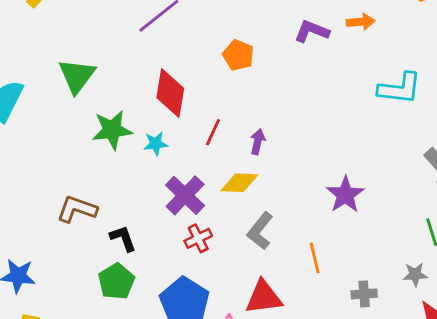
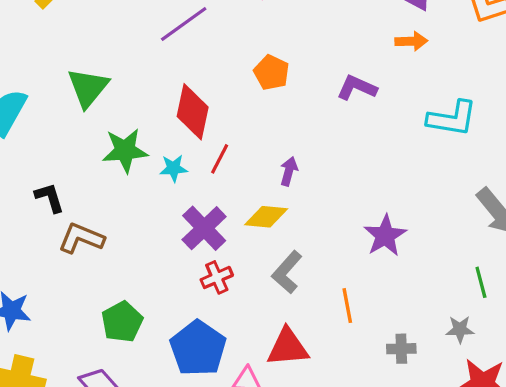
purple L-shape: (312, 31) -> (357, 88), moved
red line: (213, 132) -> (220, 159), moved
black L-shape: (123, 238) -> (50, 198), moved

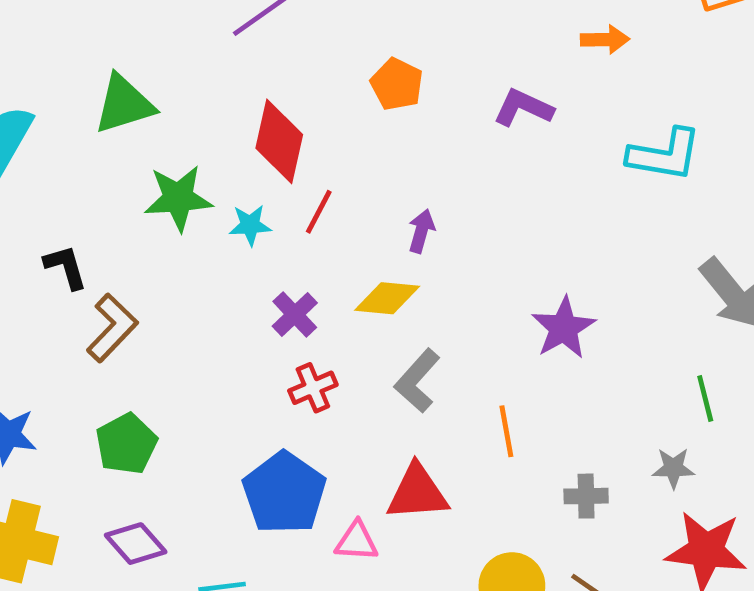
green triangle: (88, 88) -> (124, 104), turned 33
purple cross: (204, 228) -> (295, 314), size x0.7
brown L-shape: (81, 238) -> (112, 328), turned 111
green pentagon: (122, 322) -> (126, 444), moved

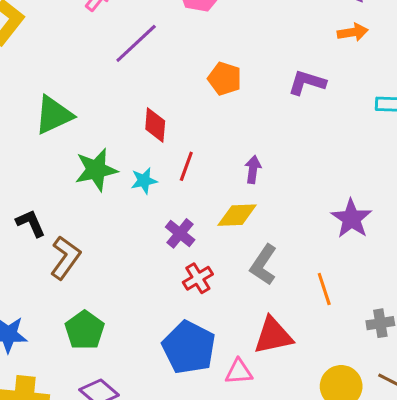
red diamond: (279, 141) -> (155, 125), size x0.7

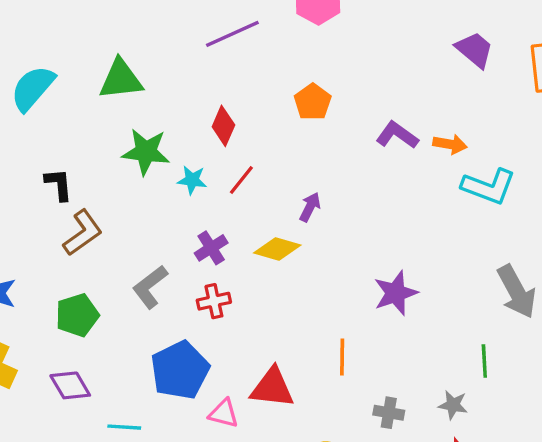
orange arrow: (353, 32) -> (450, 144), moved
gray L-shape: (263, 265) -> (150, 287), moved

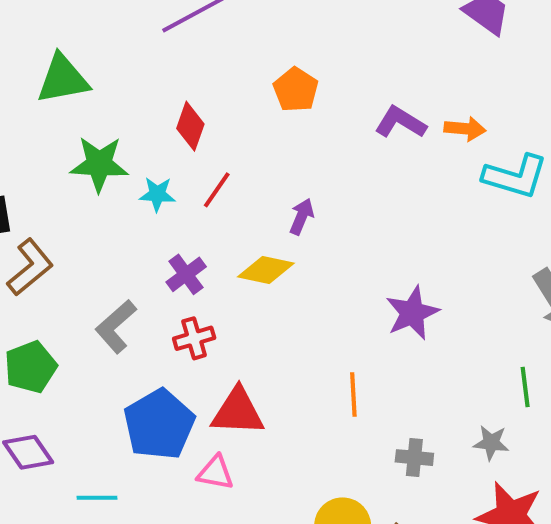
red triangle: (272, 388) -> (238, 412), moved

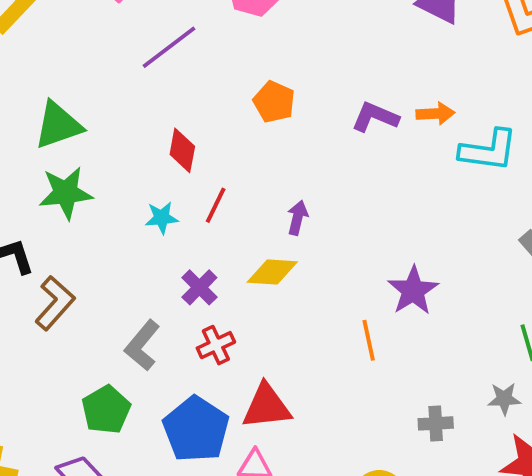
green star: (99, 164) -> (66, 193), moved
green pentagon: (30, 367) -> (106, 410), moved
orange line: (353, 395) -> (369, 340), moved

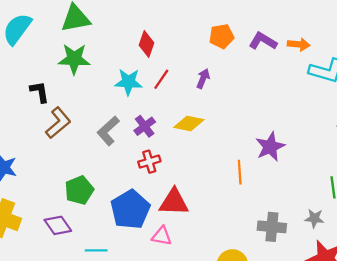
orange pentagon: (274, 102) -> (222, 36), moved, turned 30
cyan star: (162, 218) -> (128, 82), size x1.4
purple arrow: (298, 218) -> (203, 79), moved
gray L-shape: (142, 345) -> (108, 131), moved
gray cross: (436, 423) -> (272, 227), size x1.4

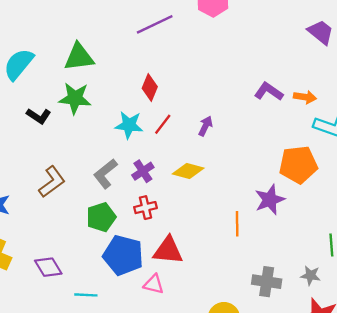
orange pentagon: (222, 36) -> (298, 165), moved, size x1.5
black L-shape: (40, 92) -> (39, 116), moved, turned 130
brown L-shape: (58, 123) -> (52, 182), moved
green pentagon: (79, 190) -> (101, 217), moved
blue pentagon: (130, 209) -> (123, 255), turned -30

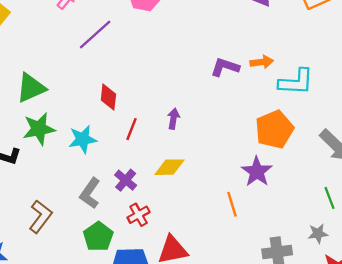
cyan star: (129, 125) -> (83, 139), moved

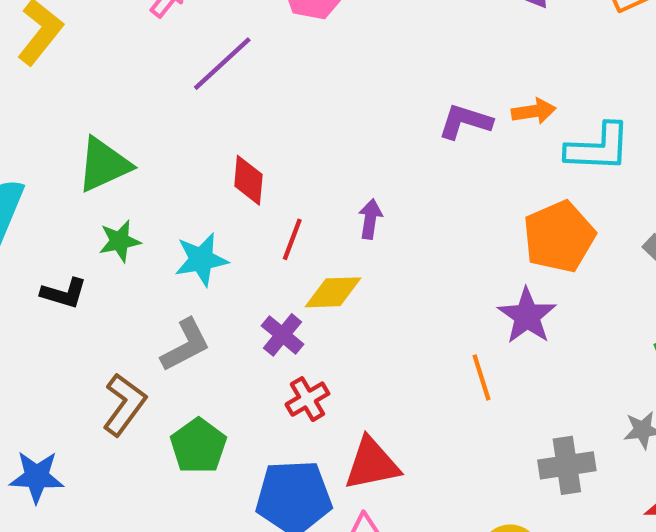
green star: (39, 129) -> (120, 241), size x0.7
yellow diamond: (170, 167) -> (333, 292), moved
gray L-shape: (90, 193) -> (185, 345), moved, turned -152
green pentagon: (98, 237) -> (198, 446), moved

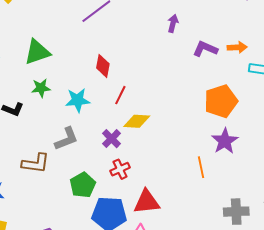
purple arrow: (370, 219) -> (173, 23), moved
orange pentagon: (559, 237) -> (221, 101), moved
brown L-shape: (124, 405) -> (36, 163), turned 56
green pentagon: (198, 446) -> (83, 185), moved

